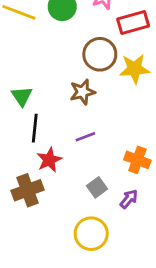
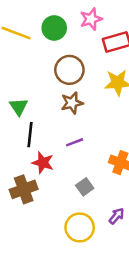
brown circle: (100, 54) -> (69, 70), moved
red star: (49, 160) -> (43, 163), turned -30
purple arrow: (129, 199) -> (116, 216), moved

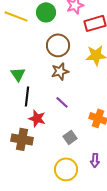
purple line: (75, 142) -> (62, 102), turned 64
brown cross: (24, 189) -> (22, 139), turned 30
purple arrow: (116, 216) -> (95, 160), turned 144

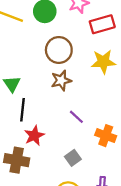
purple line: (62, 102) -> (76, 117), moved
red star: (37, 118) -> (34, 136), turned 30

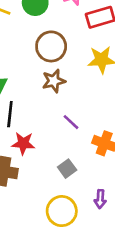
red star: (34, 136) -> (23, 143), turned 30

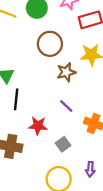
brown star: (54, 81) -> (66, 72), moved
red star: (23, 143) -> (38, 126), moved

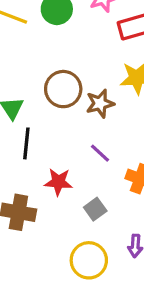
brown circle: (50, 44) -> (63, 89), moved

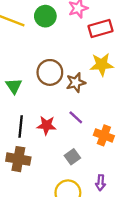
black line: (26, 143) -> (21, 126), moved
red star: (58, 182) -> (46, 125), moved

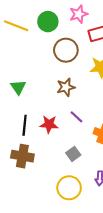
brown circle: (50, 72) -> (66, 50), moved
brown star: (76, 83) -> (66, 87), moved

